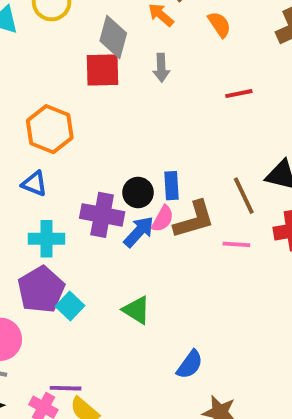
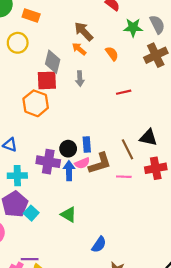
orange hexagon: (50, 129) -> (36, 103), moved
pink semicircle: (163, 219) -> (82, 163), turned 40
blue arrow: (139, 232) -> (69, 171), turned -42

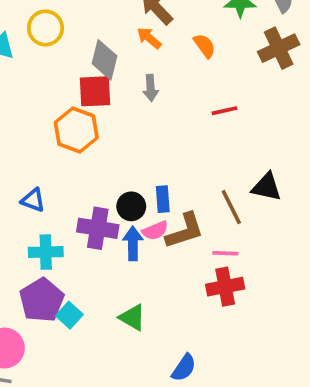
red cross: (156, 168) -> (225, 287), moved

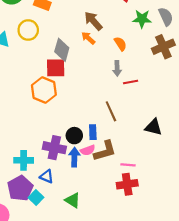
gray arrow: (151, 88) -> (117, 68), moved
blue triangle: (33, 200) -> (47, 176), moved
brown line: (231, 207) -> (111, 111), moved

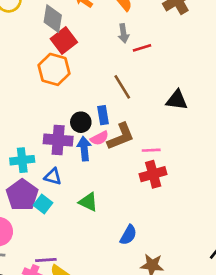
red square: (56, 68) -> (64, 41), moved, turned -30
orange hexagon: (44, 90) -> (54, 69), moved

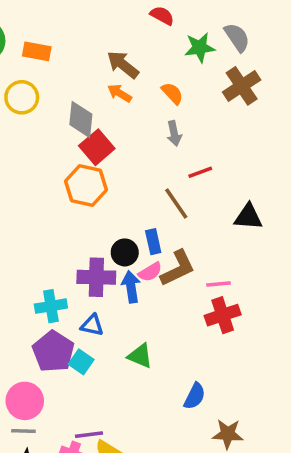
red line: (142, 48) -> (200, 172), moved

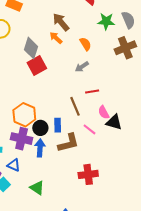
gray arrow: (174, 133) -> (82, 67), turned 56
orange hexagon: (86, 185) -> (24, 115), moved
pink semicircle: (150, 272) -> (104, 112), moved, turned 80
pink line: (218, 284) -> (89, 129), moved, turned 32

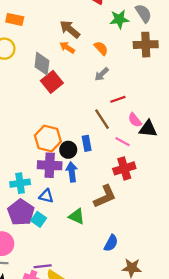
brown cross: (125, 48) -> (146, 45), turned 30
brown L-shape: (68, 143) -> (105, 196), moved
red cross: (88, 174) -> (124, 168), moved

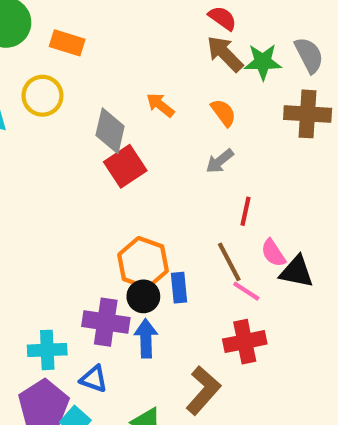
brown arrow: (70, 29) -> (225, 54), moved
red line: (118, 99) -> (245, 211), turned -64
brown line: (102, 119) -> (229, 262), moved
orange hexagon: (48, 138) -> (143, 263), moved
brown L-shape: (105, 196) -> (203, 390), turned -30

